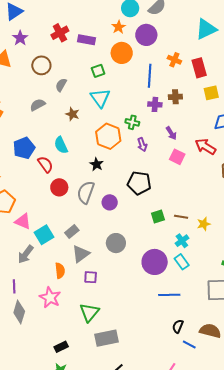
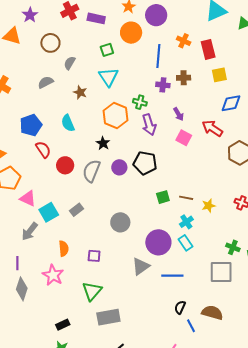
purple arrow: (142, 145) -> (149, 125), size x1.5
red semicircle: (45, 164) -> (43, 149), moved
purple circle: (110, 202) -> (119, 167), moved
gray triangle: (81, 254) -> (141, 266), moved
blue line: (189, 344) -> (191, 326), turned 32

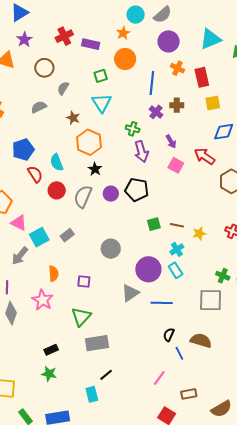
purple circle: (156, 15) -> (169, 41), moved
purple cross: (163, 85) -> (156, 112), turned 32
orange hexagon: (116, 116) -> (89, 142), moved
cyan semicircle: (68, 123) -> (57, 162), moved

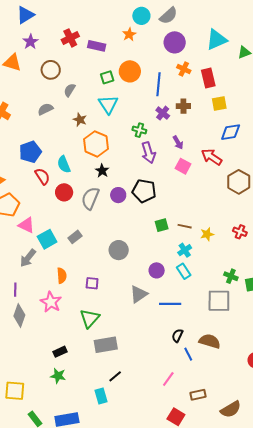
orange circle: (125, 59) -> (130, 71), moved
purple circle: (148, 269) -> (157, 270), size x0.6

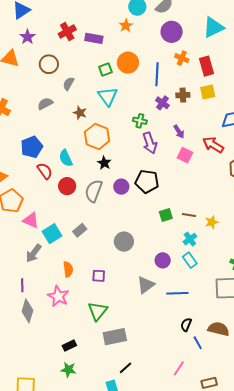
yellow square: (219, 104) -> (208, 92), moved

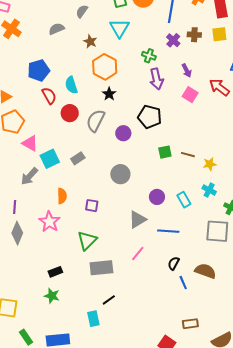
purple circle: (121, 187) -> (123, 133), moved
cyan cross: (190, 239) -> (209, 190), moved, turned -32
pink line: (179, 368) -> (138, 254), moved

